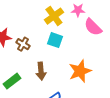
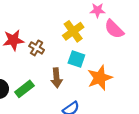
yellow cross: (54, 16) -> (73, 31), moved
cyan square: (55, 40) -> (76, 59), moved

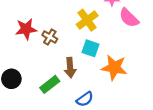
orange star: (100, 78) -> (114, 68), turned 30
green rectangle: (24, 89) -> (50, 84), moved

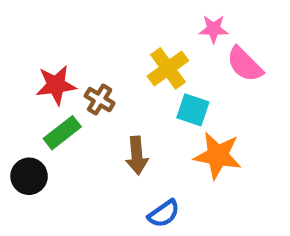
cyan square: (90, 48) -> (193, 110), moved
green rectangle: (50, 84) -> (62, 133), moved

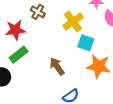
brown cross: (100, 100) -> (38, 12), moved
brown arrow: (137, 156) -> (57, 66), turned 150

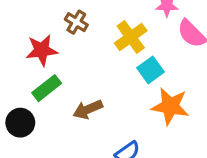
cyan square: (86, 43) -> (150, 70), turned 35
brown arrow: (57, 66) -> (88, 109), moved, turned -78

